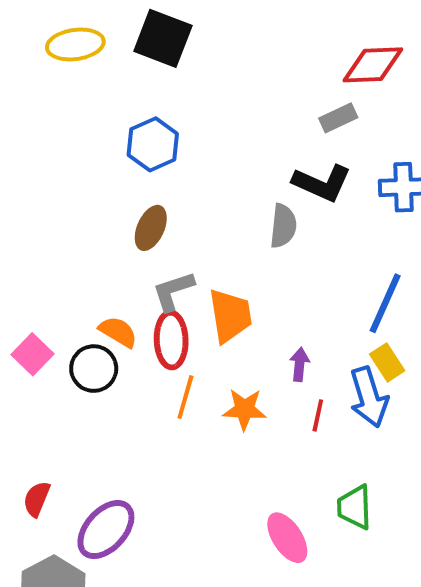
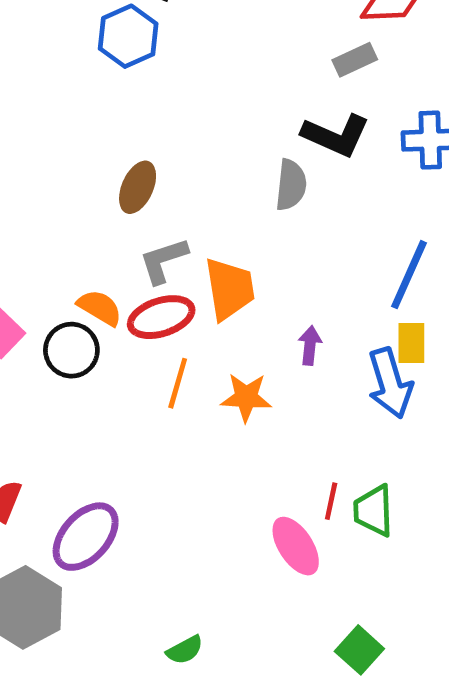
blue hexagon: (153, 144) -> (128, 36), moved
red ellipse: (171, 340) -> (161, 317), turned 74
yellow rectangle: (387, 362) -> (411, 343), turned 33
red line: (318, 415) -> (331, 501), moved

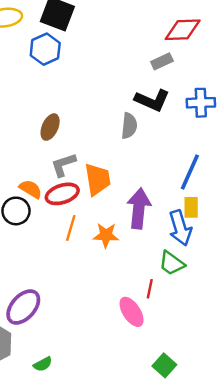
purple arrow: (310, 345) -> (139, 208), size x2.0
green trapezoid: (374, 511) -> (172, 263), moved, turned -52
green semicircle: (185, 650) -> (43, 364), moved

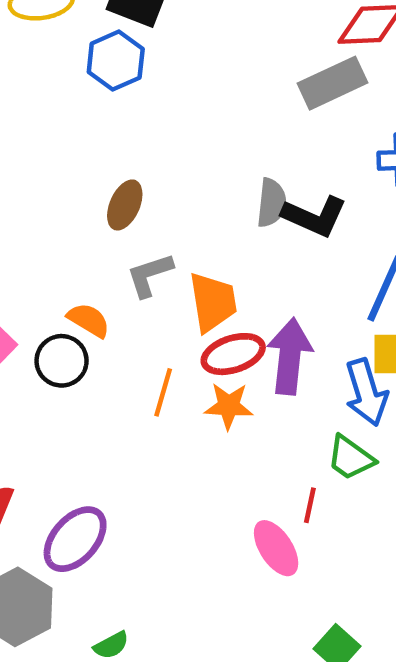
gray rectangle: (162, 61) -> (332, 83), size x1.6
black L-shape: (152, 100) -> (314, 216), moved
red ellipse: (62, 194) -> (233, 354), moved

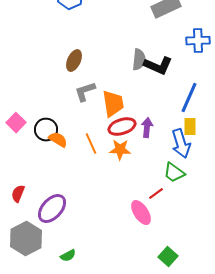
orange semicircle: (89, 320) -> (58, 140), moved
purple arrow: (290, 356) -> (147, 128), size x0.6
orange line: (163, 392) -> (91, 144), turned -40
red line: (310, 505) -> (156, 194), turned 42

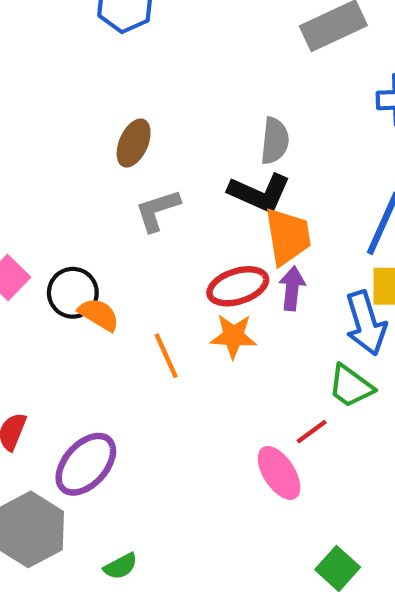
black L-shape: (158, 66) -> (259, 193), moved
orange trapezoid: (113, 104) -> (288, 236), moved
orange line: (91, 144) -> (166, 356), moved

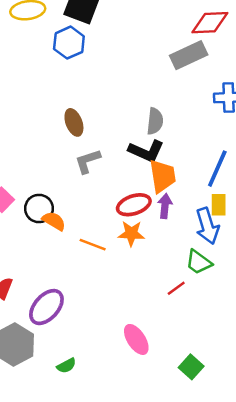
brown ellipse: (134, 143) -> (74, 122), turned -45
orange line: (166, 356) -> (93, 245), turned -45
pink ellipse: (279, 473) -> (136, 339), moved

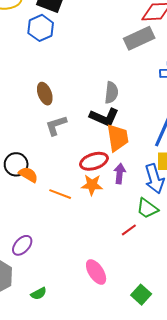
purple arrow: (165, 206) -> (120, 174), moved
purple ellipse: (46, 307) -> (22, 245), size x0.7

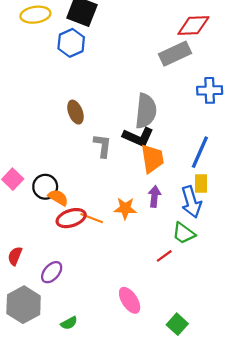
gray semicircle: (111, 93) -> (146, 111), size x1.5
gray L-shape: (56, 125) -> (103, 146), moved, turned 115
red ellipse: (94, 161) -> (71, 218), moved

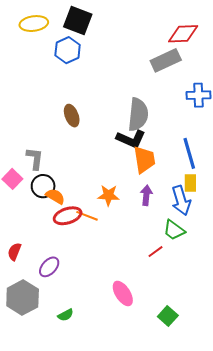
gray L-shape: (103, 146) -> (35, 159), moved
blue line: (200, 152) -> (189, 153), turned -40
orange star: (125, 208) -> (108, 195), moved

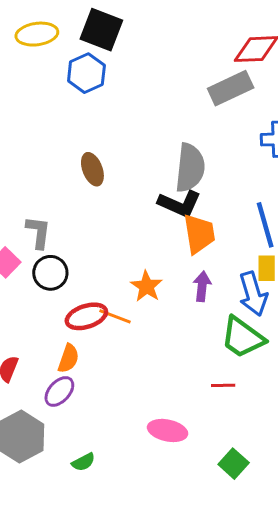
orange star: (108, 195) -> (146, 286), turned 30
orange semicircle: (55, 196) -> (68, 358), moved, turned 78
green trapezoid: (174, 230) -> (243, 337), size x1.4
red line: (156, 252) -> (223, 385), moved, turned 35
pink ellipse: (123, 293) -> (168, 430), turned -45

